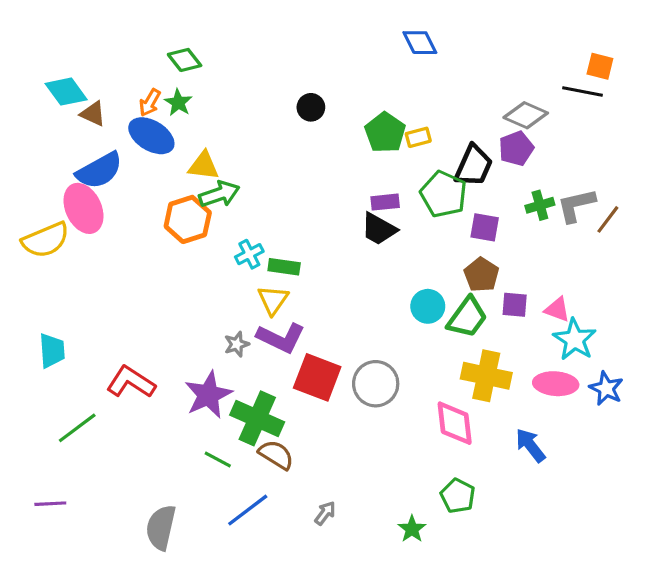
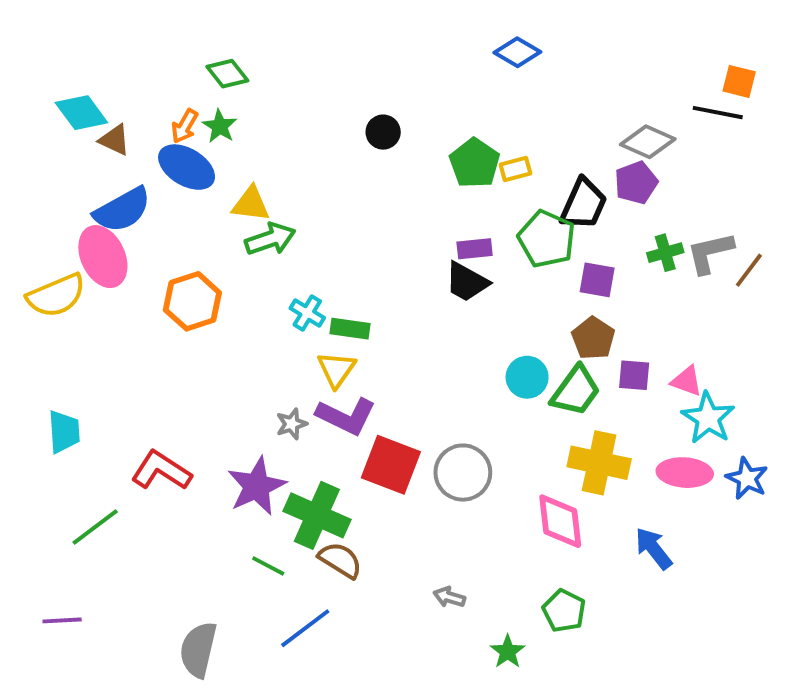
blue diamond: (420, 43) -> (517, 52), turned -33
orange hexagon: (188, 219) -> (192, 301), moved
cyan cross: (249, 254) -> (307, 313), turned -32
gray arrow: (325, 513) -> (449, 597), moved, turned -110

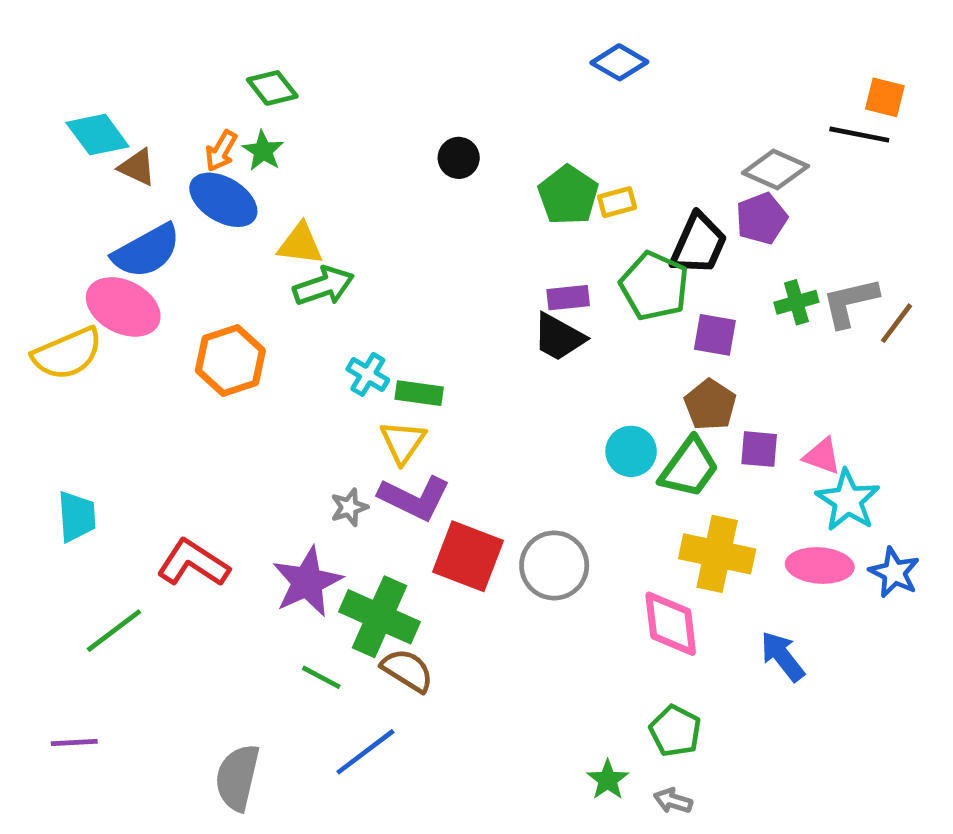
pink ellipse: (103, 257) -> (123, 307), turned -38
gray arrow: (449, 597) -> (673, 801), moved

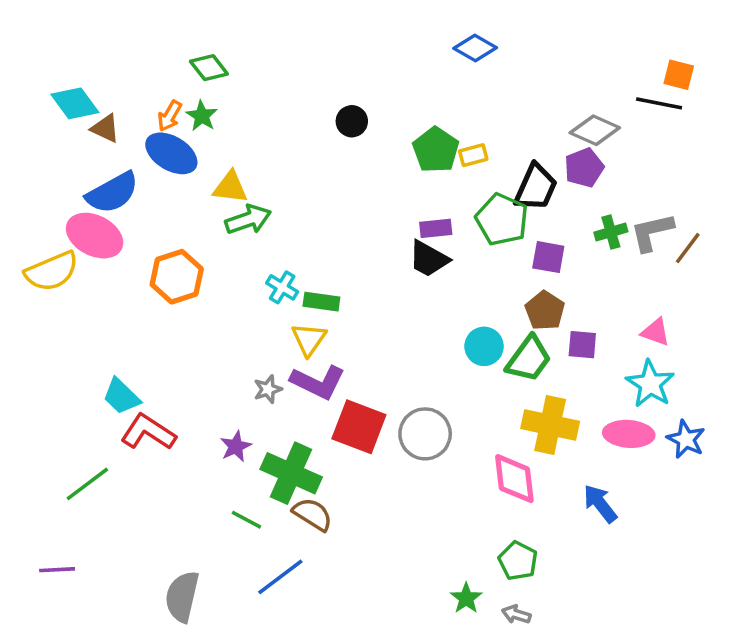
pink triangle: (822, 456) -> (656, 332), moved
cyan trapezoid: (77, 517) -> (121, 396), moved, turned 138
purple star: (307, 582) -> (236, 446), size x0.6

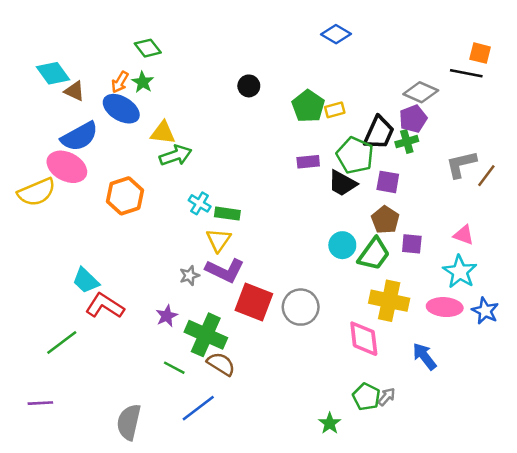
green cross: (611, 232) -> (407, 142), moved
black trapezoid: (429, 259) -> (342, 183), moved
gray arrow: (516, 614) -> (387, 397), moved, turned 114

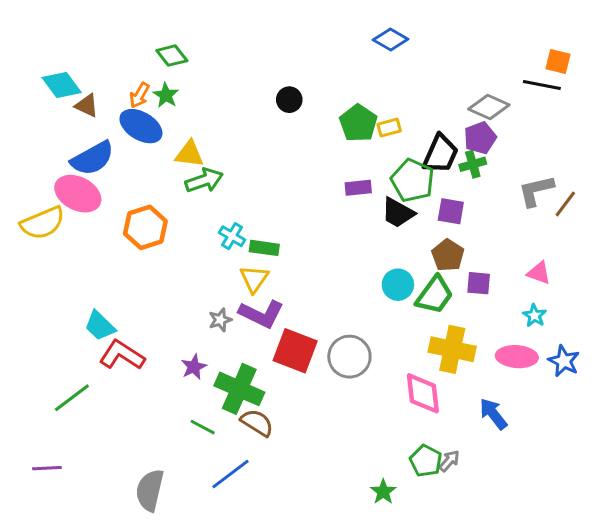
cyan star: (460, 272) -> (534, 315), size x0.6

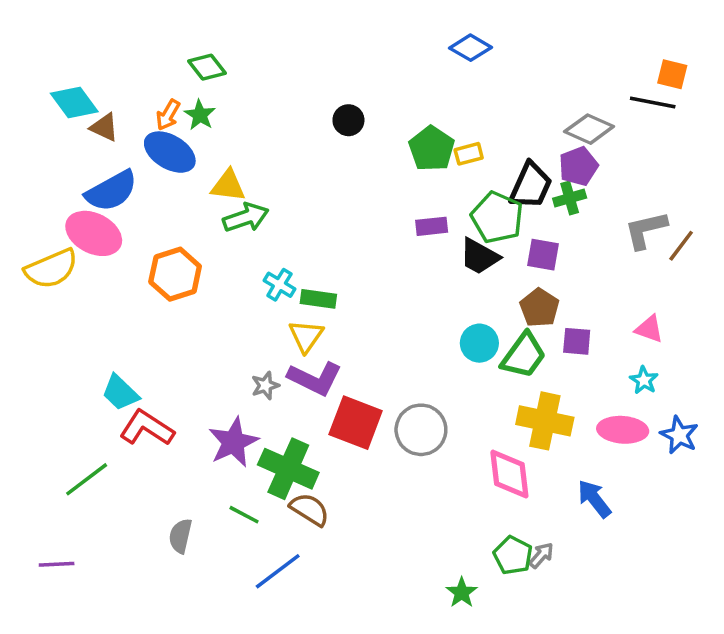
purple star: (194, 367) -> (233, 442), size x1.6
gray semicircle: (150, 490) -> (180, 536), moved, size x0.7

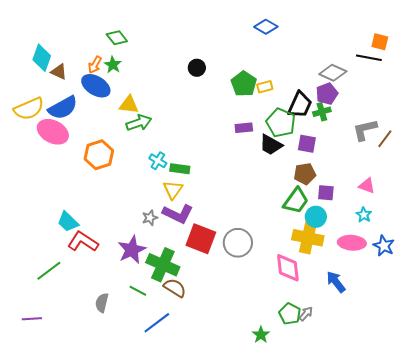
cyan diamond: (74, 103) -> (42, 58), turned 56
yellow semicircle: (51, 269) -> (29, 109), moved
brown pentagon: (540, 308) -> (305, 174), turned 30
cyan circle: (479, 343) -> (316, 217), moved

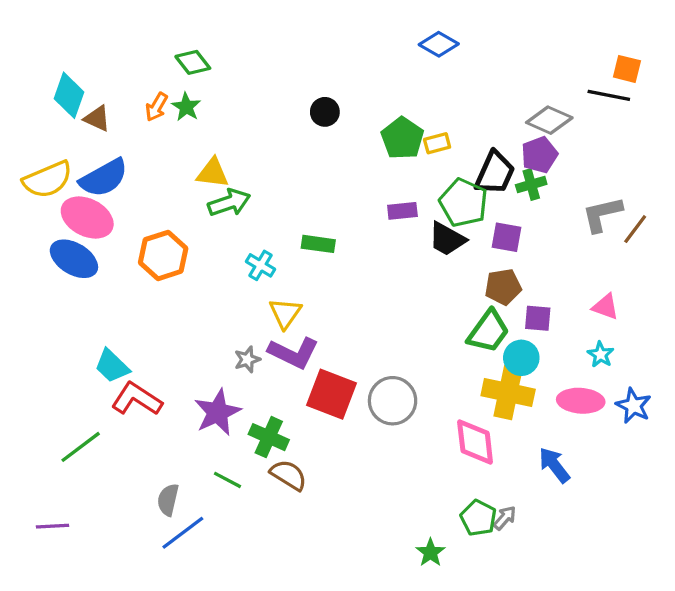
blue ellipse: (96, 86) -> (74, 259), moved
green rectangle: (180, 169) -> (318, 244), moved
green cross: (163, 265) -> (269, 437), size x0.7
blue line: (157, 323) -> (183, 533), moved

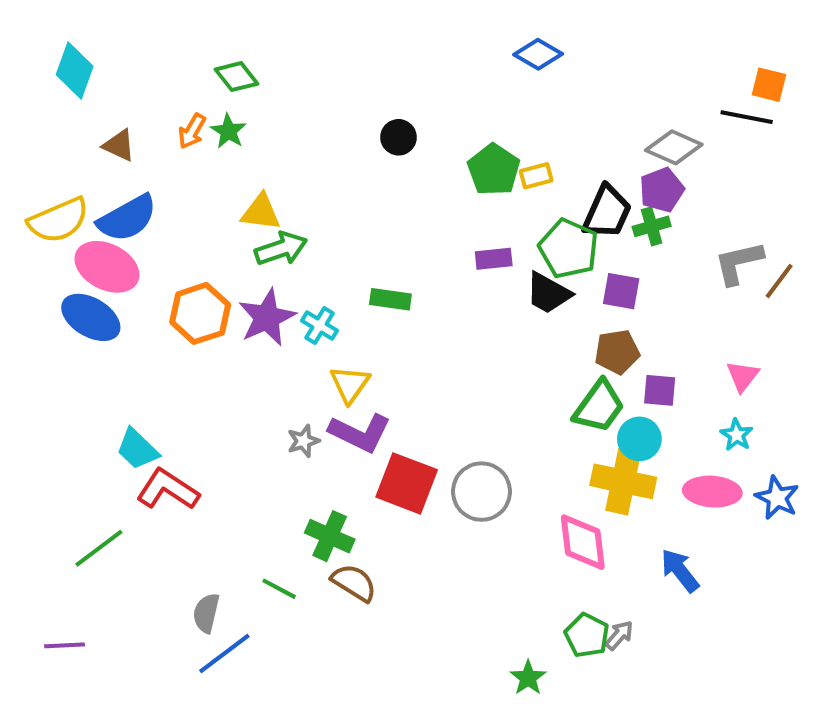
cyan diamond: (69, 95) -> (75, 70), moved
pink triangle: (605, 307) -> (743, 376), turned 48
purple star: (218, 412) -> (267, 317), moved

